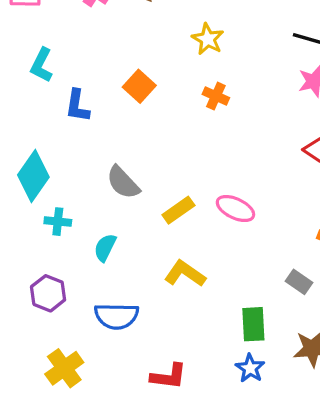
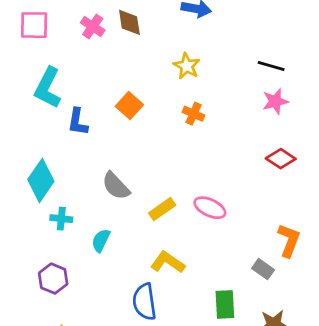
cyan L-shape: (42, 65) -> (48, 88), size x1.4
blue semicircle: (116, 316) -> (144, 302), moved, turned 81

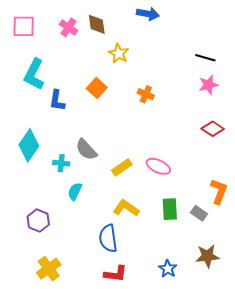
yellow star: (187, 66) -> (119, 54), moved
cyan cross: (61, 219) -> (61, 163), moved
green rectangle: (225, 304) -> (170, 209), moved

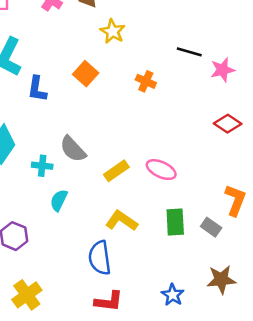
black line: (205, 58) -> (189, 52), moved

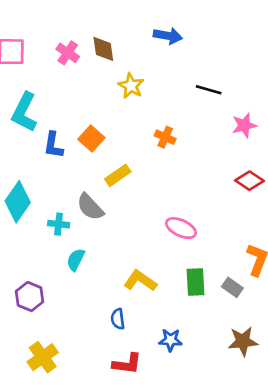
black line: (189, 52) -> (209, 90), moved
orange square: (86, 74) -> (91, 139), moved
yellow rectangle: (116, 171) -> (118, 175), moved
blue semicircle: (100, 258) -> (118, 319), size x0.6
blue star: (173, 295) -> (170, 340), moved, turned -30

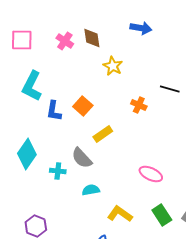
black line: (209, 90) -> (170, 89), moved
cyan semicircle: (76, 260) -> (91, 190), moved, turned 54
green rectangle: (195, 282) -> (162, 215), turned -30

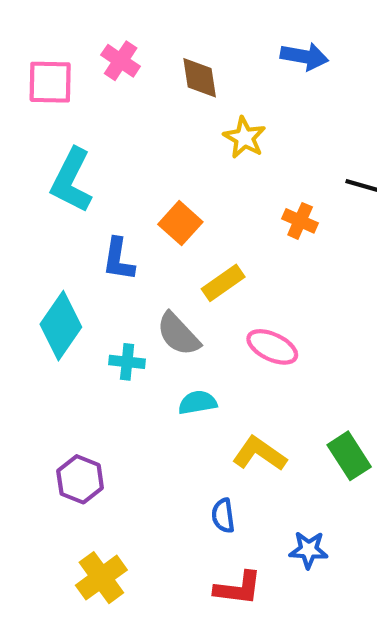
pink cross: (65, 41) -> (121, 61), moved
blue L-shape: (54, 111) -> (118, 259), moved
pink ellipse: (151, 174) -> (272, 347), moved

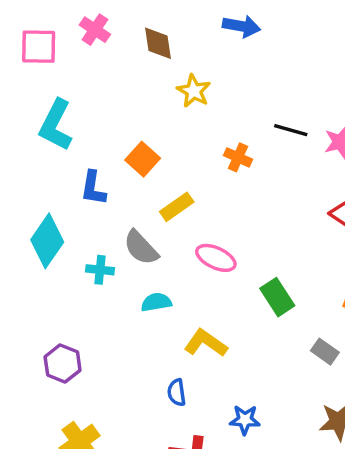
green rectangle: (349, 456) -> (277, 297), moved

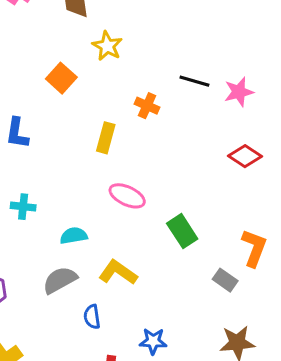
orange square: (143, 159) -> (61, 78), moved
yellow rectangle: (177, 207) -> (106, 138), moved, turned -40
gray semicircle: (141, 248) -> (60, 280), moved, turned 104

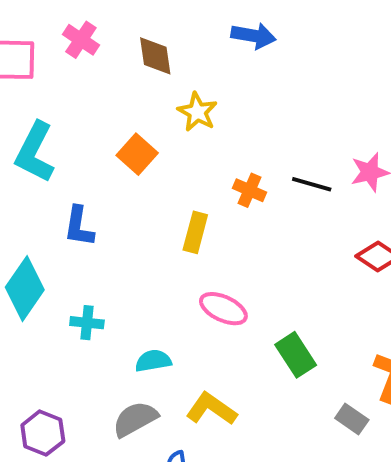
black line: (194, 81) -> (312, 184), moved

